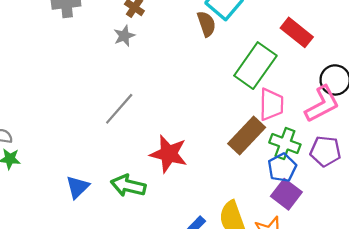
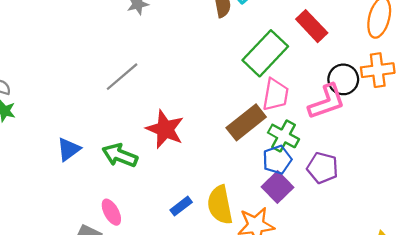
purple pentagon: (325, 151) -> (323, 168), moved

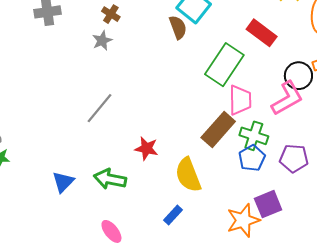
red star: (165, 129) -> (146, 149), size x0.7
purple square: (277, 187) -> (268, 204), moved, turned 32
yellow semicircle: (220, 205) -> (188, 175), moved

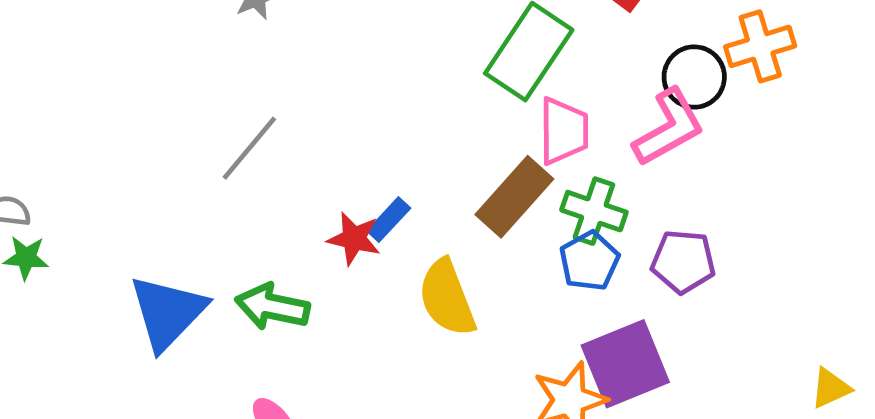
blue triangle: (63, 182) -> (168, 312), size x1.6
purple square: (268, 204) -> (625, 364), size x1.4
blue rectangle: (173, 215) -> (389, 220), moved

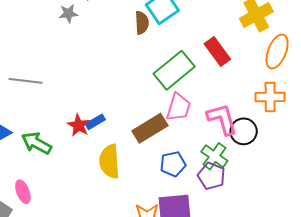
black circle: (694, 77) -> (244, 131), moved
pink L-shape: (669, 128) -> (222, 119), turned -93
gray line: (249, 148) -> (26, 81), moved, turned 40
green cross: (594, 211) -> (214, 156), moved

